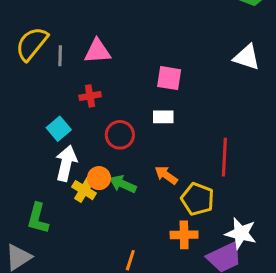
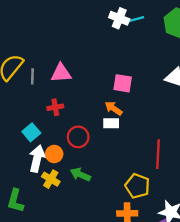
pink square: (169, 78) -> (123, 83), moved
orange arrow: (166, 175) -> (113, 108), moved
orange circle: (99, 178) -> (54, 154), moved

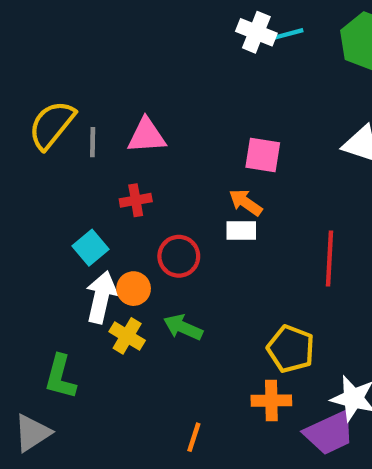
red line: (158, 154) -> (330, 258), moved

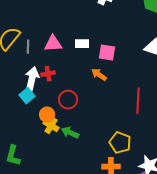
white rectangle: (241, 230) -> (82, 44), moved
white arrow: (101, 297) -> (32, 79), moved
yellow cross: (127, 336) -> (51, 126), moved

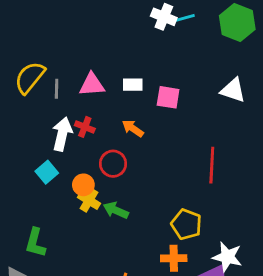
red cross: (48, 74) -> (85, 127), turned 32
orange arrow: (99, 75) -> (133, 128), moved
cyan square: (27, 96) -> (47, 172), moved

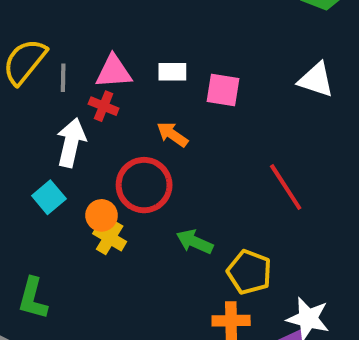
red cross: (85, 127) -> (104, 106), moved
red circle: (113, 164) -> (144, 185), size x1.4
red line: (212, 165) -> (286, 187), turned -36
green arrow: (116, 210) -> (195, 242), moved

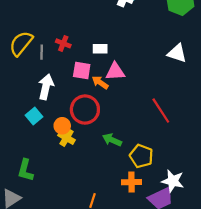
pink triangle: (114, 72) -> (115, 72), moved
pink square: (223, 90) -> (82, 70), moved
red cross: (104, 106) -> (63, 43), moved

